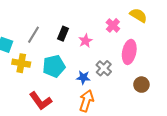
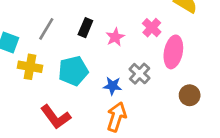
pink cross: (113, 25) -> (152, 28), moved

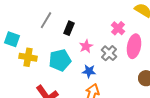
gray line: (46, 29) -> (46, 20), moved
pink star: (115, 37) -> (86, 46), moved
gray cross: (140, 74) -> (109, 53), moved

